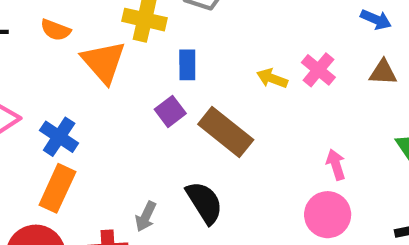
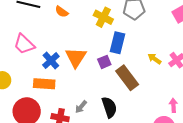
orange triangle: (104, 62) -> (76, 57), moved
blue rectangle: (187, 65) -> (117, 43), size x1.5
orange rectangle: (57, 188) -> (44, 84), turned 55

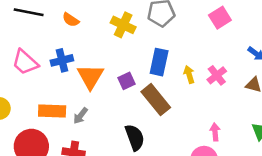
blue rectangle: (117, 43) -> (159, 62), moved
yellow arrow: (154, 59) -> (189, 75), turned 40
blue cross: (51, 61) -> (62, 60), moved, turned 30
gray arrow: (81, 107) -> (81, 116), moved

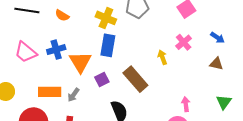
blue rectangle: (159, 62) -> (108, 45), moved
pink cross: (217, 75) -> (184, 42), moved
purple square: (126, 81) -> (102, 79), moved

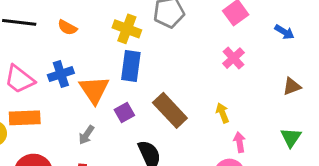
blue arrow: (217, 38) -> (284, 32), moved
yellow arrow: (162, 57) -> (222, 113), moved
brown triangle: (216, 64) -> (292, 86), moved, turned -32
orange rectangle: (50, 92) -> (25, 118), moved

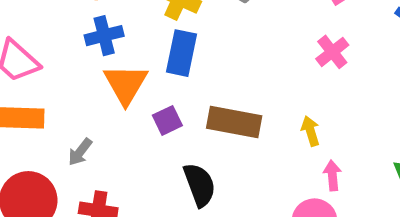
blue cross: (61, 74) -> (104, 36), moved
brown rectangle: (170, 110) -> (234, 122), turned -40
gray arrow: (86, 135) -> (80, 152), moved

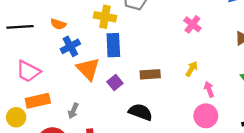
brown rectangle: (234, 122) -> (150, 74), size x0.7
yellow arrow: (310, 131) -> (192, 69), turned 63
black semicircle: (200, 185) -> (140, 112), turned -35

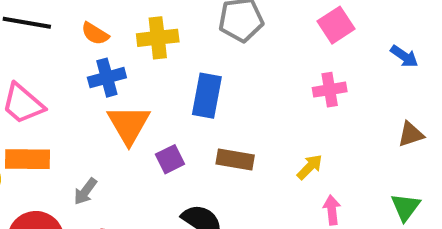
yellow cross: (105, 17) -> (158, 38), moved, turned -30
pink cross: (192, 24) -> (330, 90), turned 30
blue rectangle: (113, 45) -> (207, 96), moved

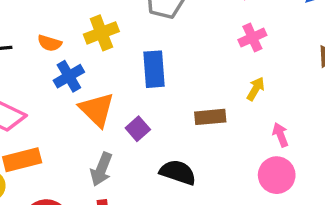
brown rectangle: (235, 160) -> (210, 117), moved
yellow arrow: (310, 167) -> (256, 89), moved
gray arrow: (85, 191) -> (101, 169), moved, size x1.4

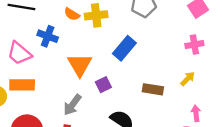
orange semicircle: (50, 43) -> (72, 14), moved
blue rectangle: (154, 69) -> (124, 48), turned 30
blue cross: (69, 76) -> (48, 36), moved, turned 36

